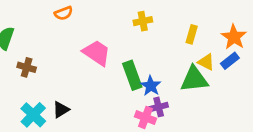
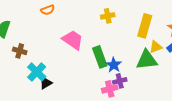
yellow rectangle: (192, 34) -> (145, 26), size x1.6
yellow triangle: (206, 62) -> (156, 47), turned -48
cyan cross: (33, 115) -> (37, 72), moved
pink cross: (145, 117) -> (110, 89), turned -35

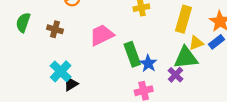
pink trapezoid: (73, 40) -> (102, 35), turned -60
brown cross: (20, 51) -> (55, 29), moved
purple cross: (120, 81) -> (176, 75), moved, turned -32

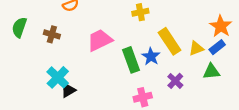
yellow rectangle: (184, 19) -> (169, 41), moved, turned -50
green triangle: (186, 58) -> (211, 72), moved, size x0.7
blue star: (148, 63) -> (151, 56), moved

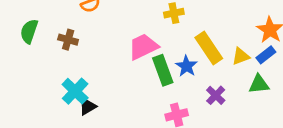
pink trapezoid: (100, 40) -> (143, 47), moved

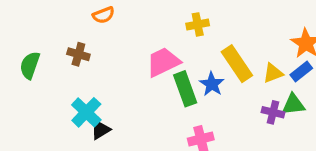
green semicircle: (29, 31) -> (30, 65), moved
purple cross: (216, 95) -> (273, 112), moved, turned -30

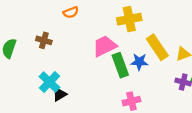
orange semicircle: (104, 15) -> (71, 12), moved
yellow cross: (198, 24) -> (129, 19), size x1.5
blue star: (212, 84) -> (139, 62), turned -30

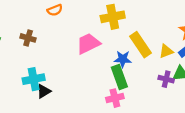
green rectangle: (120, 65) -> (119, 77), moved
cyan cross: (49, 82) -> (34, 79), turned 35

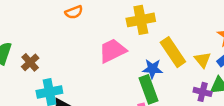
brown cross: (28, 38) -> (30, 62), moved, turned 32
yellow triangle: (166, 51) -> (203, 60), turned -48

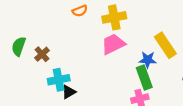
yellow cross: (141, 20) -> (114, 17), moved

